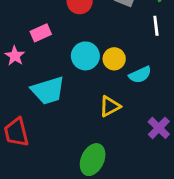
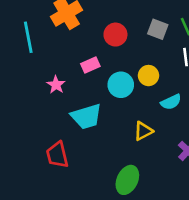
pink rectangle: (41, 33) -> (90, 65), moved
yellow circle: (114, 59) -> (149, 76), moved

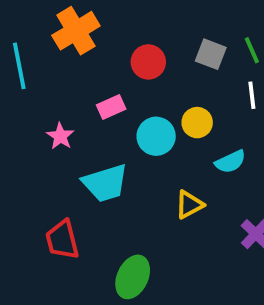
green ellipse: (127, 180) -> (133, 277), moved

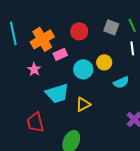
orange cross: (76, 31) -> (42, 39), moved
yellow triangle: (189, 205) -> (83, 104), moved

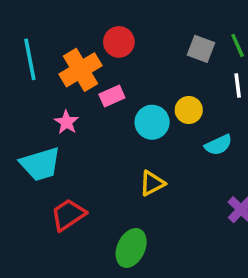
red circle: (79, 31) -> (119, 42), moved
cyan trapezoid: (57, 93) -> (40, 164), moved
red trapezoid: (35, 122) -> (68, 215), turned 70

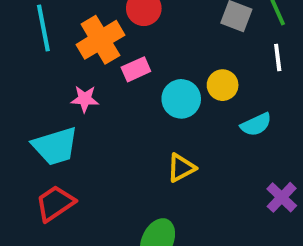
pink star: (67, 122) -> (85, 99), turned -30
red trapezoid: (68, 215) -> (55, 203), moved

